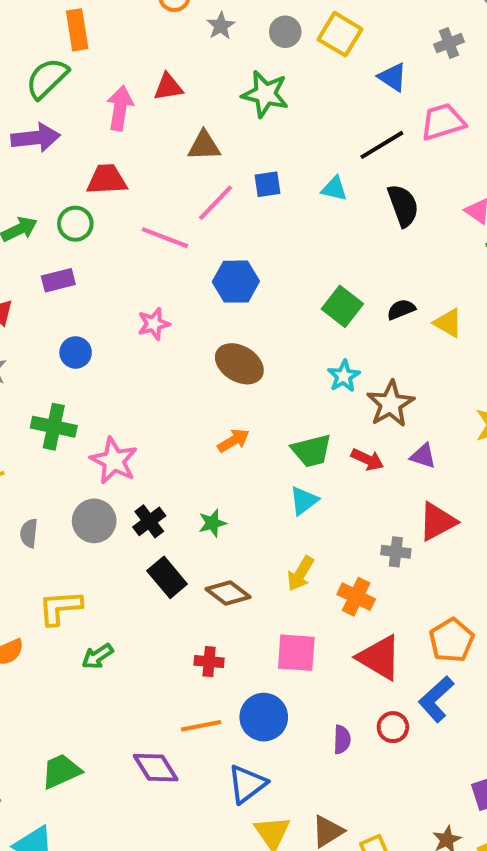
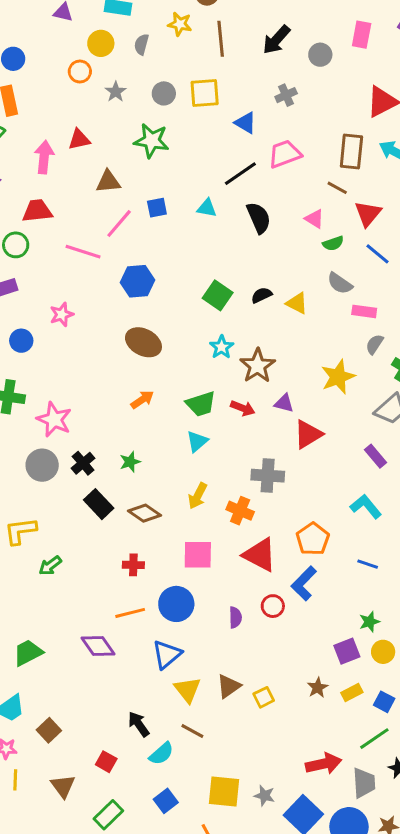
yellow square: (340, 34) -> (205, 93), turned -32
pink star: (154, 324) -> (62, 314), moved
red triangle: (437, 522) -> (308, 434), moved
gray cross: (396, 552) -> (268, 476), size x1.5

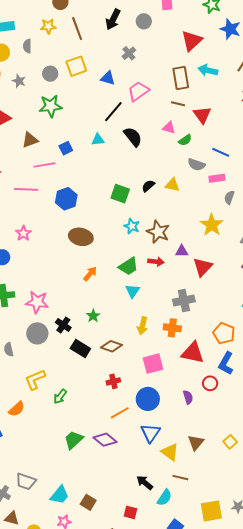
pink line: (119, 223) -> (44, 165), turned 55
blue line: (377, 254) -> (221, 152), moved
green trapezoid: (28, 653) -> (74, 440), moved
yellow square: (264, 697) -> (230, 442), moved

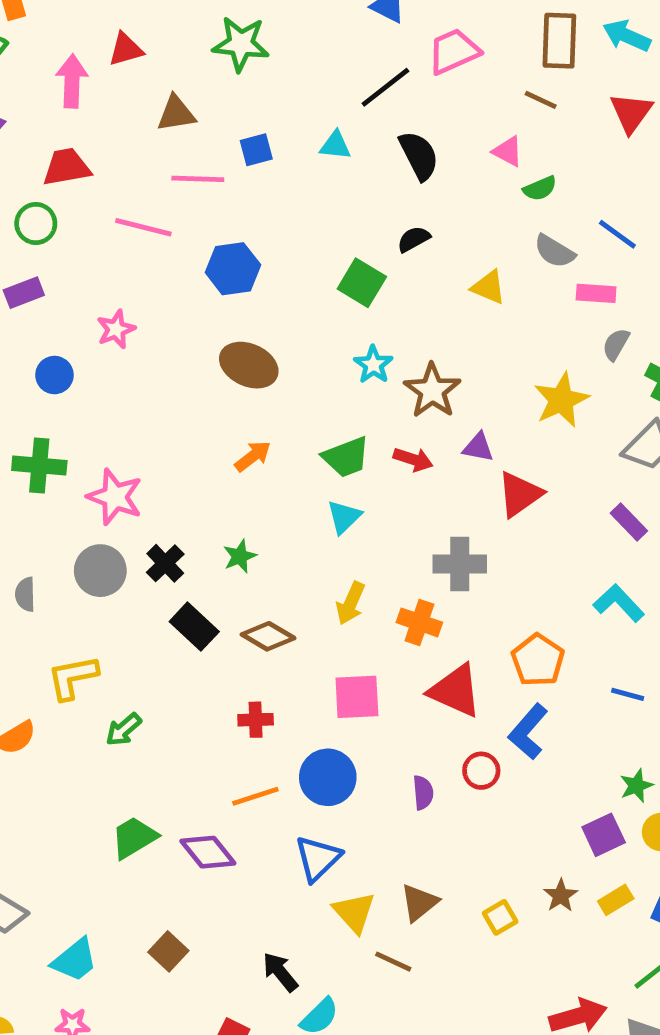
red triangle: (202, 115) -> (631, 113), moved
black semicircle: (148, 186) -> (414, 239), moved
brown line: (180, 478) -> (393, 962), moved
brown square: (88, 502) -> (168, 951), moved

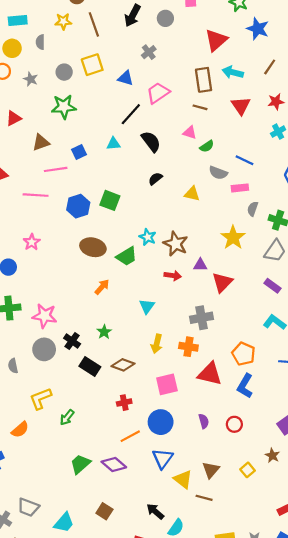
green square: (362, 283) -> (110, 200), moved
green trapezoid: (346, 457) -> (127, 256), moved
red circle: (481, 771) -> (234, 424), moved

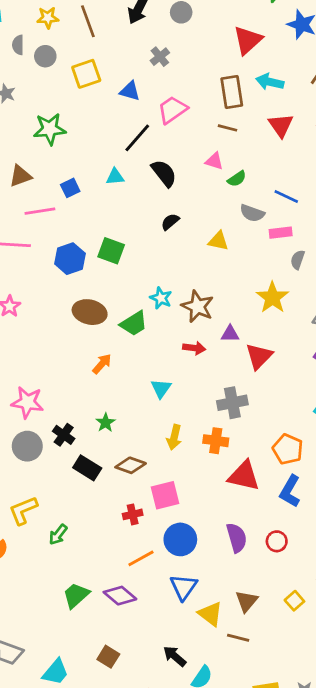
gray circle: (64, 72) -> (45, 56), moved
pink square: (167, 384) -> (165, 495), moved
purple semicircle: (204, 421) -> (237, 538), size x1.5

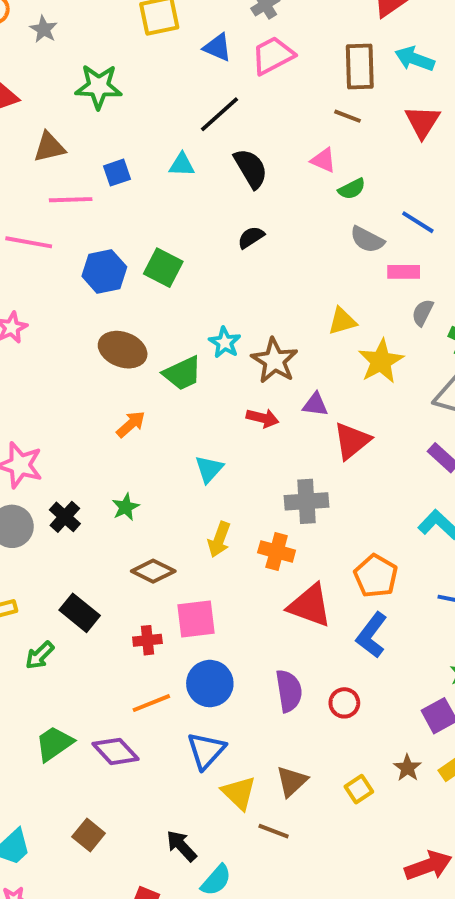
pink trapezoid: (172, 110) -> (273, 56), moved
yellow triangle: (218, 241) -> (342, 321), moved, turned -35
black rectangle: (87, 468) -> (80, 613), moved

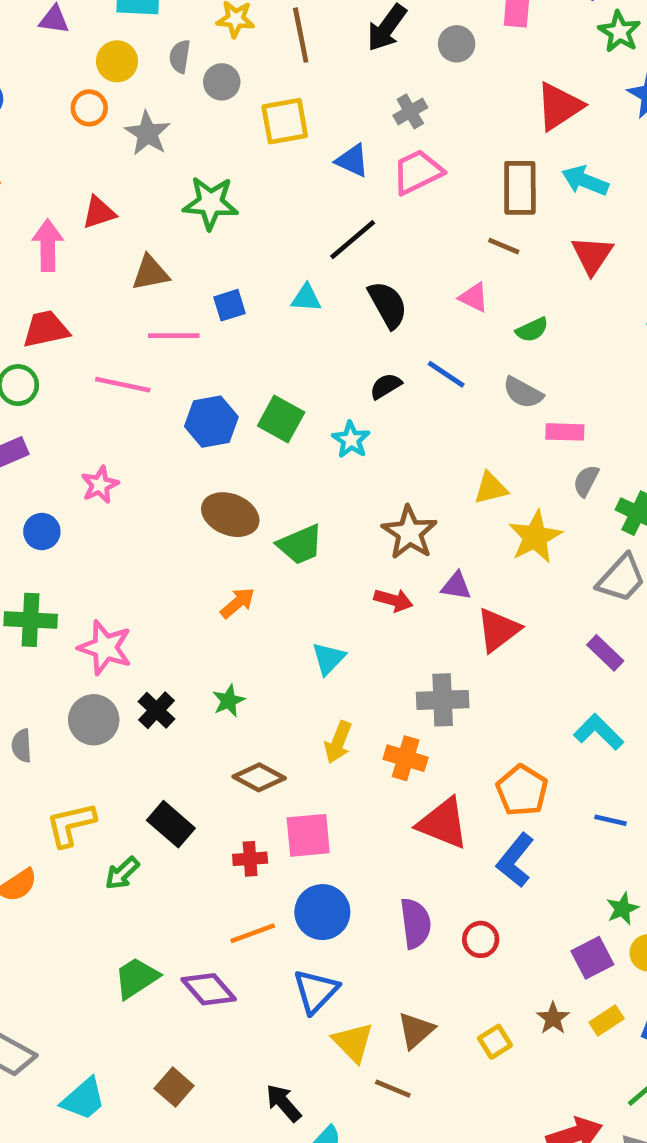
gray star: (44, 29) -> (147, 133), size x1.4
green semicircle: (352, 189) -> (532, 330), moved
blue line: (418, 222) -> (446, 374), moved
cyan star: (225, 342) -> (351, 440), moved

